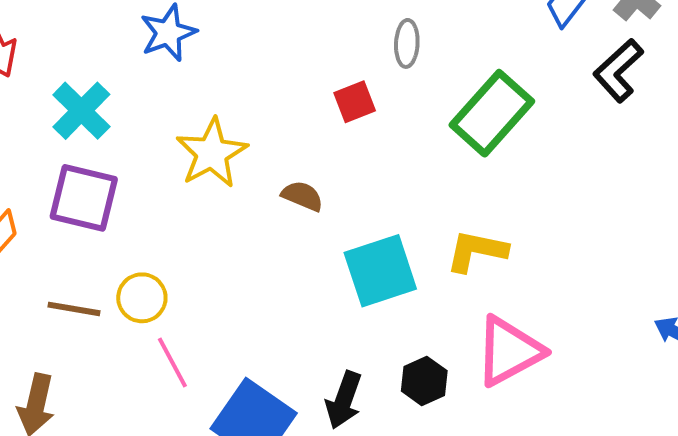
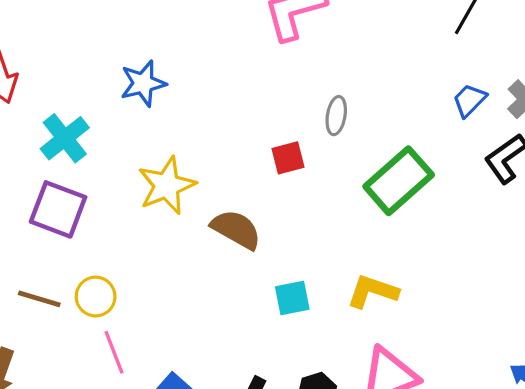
brown semicircle: (302, 196) -> (236, 229), size x1.5
cyan square: (380, 271) -> (292, 298), size x0.6

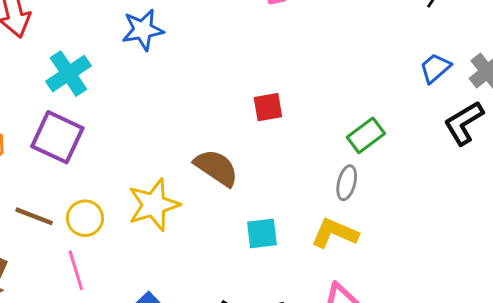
gray ellipse: (336, 116) -> (347, 183), moved
green rectangle: (399, 181) -> (366, 135), size x0.6
yellow star: (167, 186) -> (154, 205), moved
pink line: (114, 352) -> (76, 270), moved

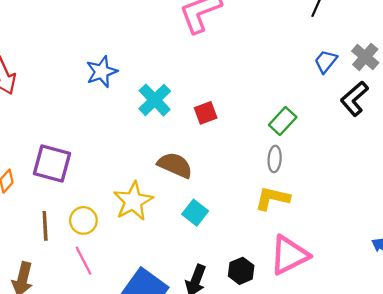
cyan cross: (68, 74) -> (155, 100), moved
brown line: (34, 216) -> (45, 226), turned 76
cyan square: (262, 233) -> (195, 213), moved, turned -35

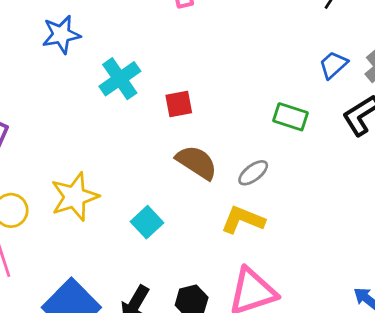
green rectangle: (283, 121) -> (291, 117), moved, turned 56
gray ellipse: (275, 159) -> (253, 173), turned 40
brown semicircle: (175, 165) -> (197, 162), moved

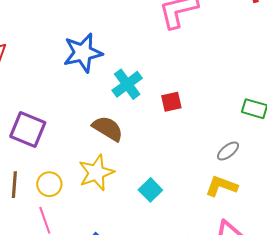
blue star: (61, 35) -> (83, 53), size x1.4
brown semicircle: (197, 162) -> (108, 128), moved

